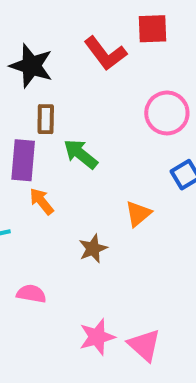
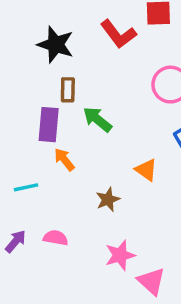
orange triangle: (138, 214) -> (146, 170), turned -45
pink star: (97, 337) -> (120, 255), moved

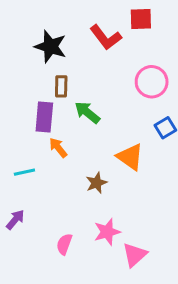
orange triangle: (146, 170) -> (130, 157), size x1.4
pink semicircle: (56, 238) -> (64, 244), moved, turned -80
pink triangle: (151, 281) -> (135, 255), turned 36

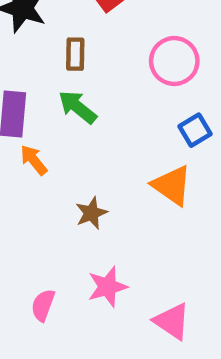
brown rectangle: (61, 86) -> (75, 54), moved
orange triangle: (130, 157) -> (172, 185), moved
pink triangle: (135, 255) -> (172, 321), moved, turned -44

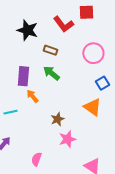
brown rectangle: (75, 54) -> (50, 50), turned -72
pink star: (107, 287) -> (67, 139), moved

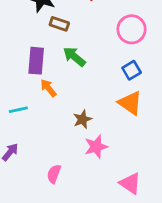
brown rectangle: (50, 50) -> (59, 24), moved
blue square: (102, 83) -> (132, 70), moved

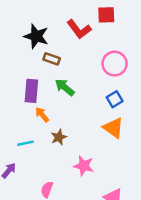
cyan line: (18, 110) -> (25, 143), moved
brown star: (82, 119) -> (59, 137), moved
pink star: (96, 147) -> (84, 166), turned 30

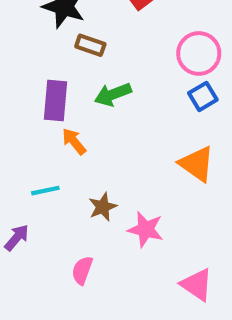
green arrow: (65, 87) -> (113, 94), turned -60
blue square: (115, 99) -> (203, 96), moved
brown star: (59, 137) -> (103, 207), moved

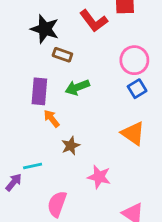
cyan line: (45, 191) -> (33, 166), moved
brown star: (103, 207) -> (71, 146), moved
pink semicircle: (82, 270) -> (57, 204), size x1.4

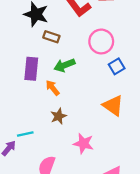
pink circle: (134, 60) -> (101, 42), moved
orange arrow: (52, 119) -> (53, 88), moved

